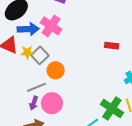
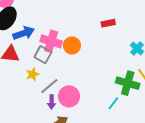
pink cross: (51, 26) -> (51, 41), moved
yellow star: (27, 52) -> (33, 74), moved
orange circle: (56, 70) -> (72, 45), moved

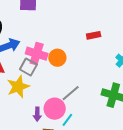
yellow star: (33, 74) -> (18, 87), size x1.6
gray line: (49, 86) -> (71, 93), moved
cyan line: (113, 103) -> (67, 120), moved

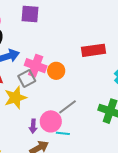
red rectangle: (94, 35) -> (93, 50), size x1.6
gray square: (28, 67) -> (27, 78), turned 30
cyan line: (67, 120) -> (63, 133), turned 56

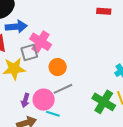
red rectangle: (93, 50) -> (104, 11), moved, size x0.6
orange circle: (56, 71) -> (58, 67), moved

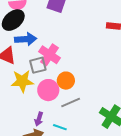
purple arrow: (25, 100) -> (39, 119), moved
pink circle: (44, 100) -> (48, 90), moved

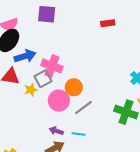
yellow star: (22, 81) -> (31, 90), moved, size x0.6
purple arrow: (39, 119) -> (56, 131), turned 104

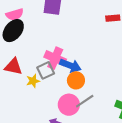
blue arrow: (25, 56) -> (70, 66), moved, turned 35
pink circle: (59, 101) -> (69, 105), moved

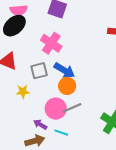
pink cross: (55, 58) -> (51, 43), moved
yellow star: (33, 81) -> (23, 92), moved

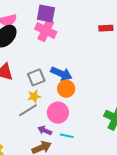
pink cross: (51, 43) -> (46, 30), moved
yellow star: (23, 92) -> (34, 96), moved
gray line: (72, 108) -> (28, 110), moved

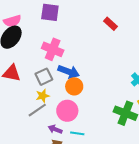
red rectangle: (106, 28) -> (111, 24), turned 48
pink cross: (46, 30) -> (53, 49), moved

